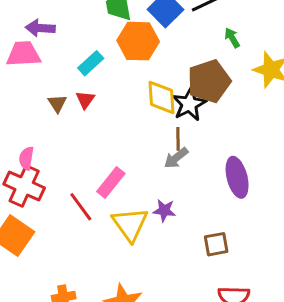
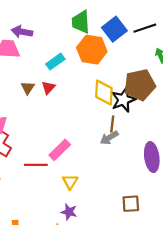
red line: (81, 207) -> (36, 165), turned -60
purple star: (164, 210) -> (69, 212), moved
yellow triangle: (130, 224) -> (70, 182), size x0.6

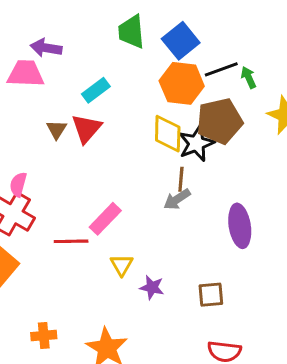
black line: (145, 28) -> (221, 69), moved
orange hexagon: (92, 50) -> (182, 83), moved
red triangle: (48, 88) -> (87, 128), size x1.5
purple star: (69, 212) -> (152, 287), moved

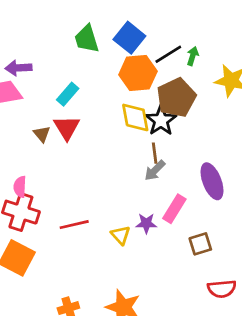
green arrow: (249, 77) -> (193, 56), turned 54
pink rectangle: (105, 219) -> (174, 209), moved
purple star: (152, 287) -> (146, 223), moved

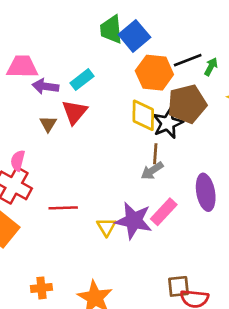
blue square: (129, 38) -> (134, 36), moved
purple arrow: (18, 68) -> (45, 86), moved
brown triangle: (42, 134) -> (48, 124), moved
purple star: (146, 223) -> (134, 221), size x1.8
brown square: (200, 244) -> (178, 286), moved

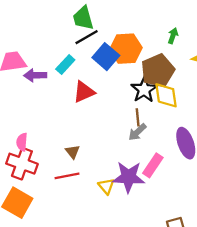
blue square: (134, 36) -> (106, 57), moved
black line: (188, 60) -> (87, 37), moved
red triangle: (75, 112) -> (84, 92), moved, turned 35
yellow diamond: (143, 115) -> (166, 95), moved
brown triangle: (48, 124) -> (72, 152), moved

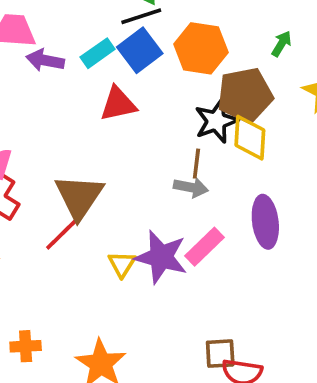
blue square: (106, 57) -> (140, 50), moved
gray arrow: (137, 132) -> (191, 187), turned -138
brown triangle: (72, 152) -> (79, 197), size x2.0
red line: (67, 176) -> (62, 234), turned -45

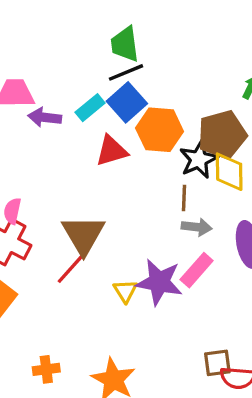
orange hexagon: (201, 48) -> (160, 130), moved
gray arrow: (191, 187) -> (197, 227), moved

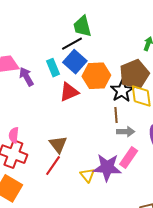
green trapezoid: (125, 44) -> (82, 26), moved
cyan rectangle: (90, 108) -> (53, 68), turned -66
purple arrow: (45, 117) -> (26, 77), turned 60
brown triangle: (83, 235) -> (58, 144), size x0.7

